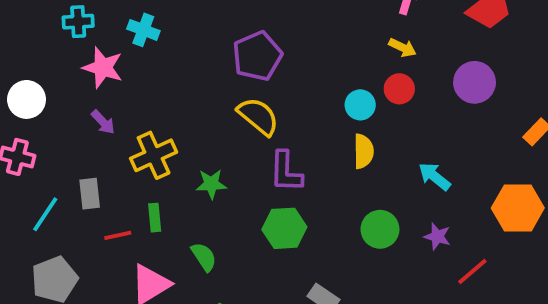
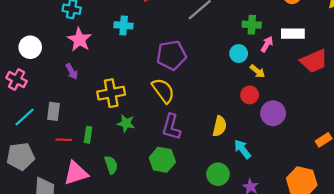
cyan cross: (143, 30) -> (124, 25), moved, turned -30
purple circle: (475, 82) -> (273, 113), moved
cyan circle: (360, 105) -> (239, 53), moved
yellow cross: (154, 155) -> (111, 93), moved
cyan arrow: (434, 176) -> (242, 149), moved

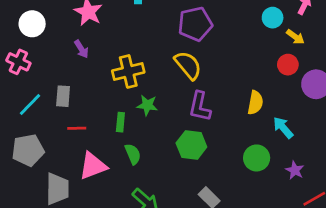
green rectangle: (88, 135) -> (120, 122), moved

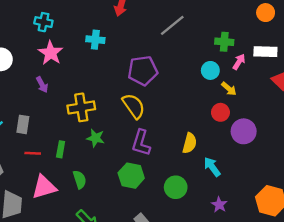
green rectangle: (120, 122) -> (61, 149), moved
green circle: (257, 158) -> (176, 187), moved

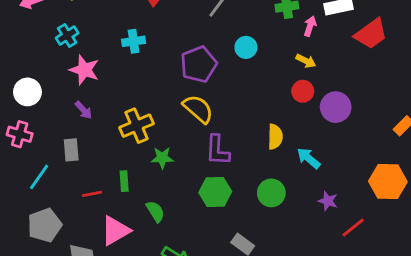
cyan cross: (43, 22) -> (67, 35), turned -30
cyan circle: (210, 70) -> (246, 47), moved
gray rectangle: (23, 124) -> (71, 150), moved

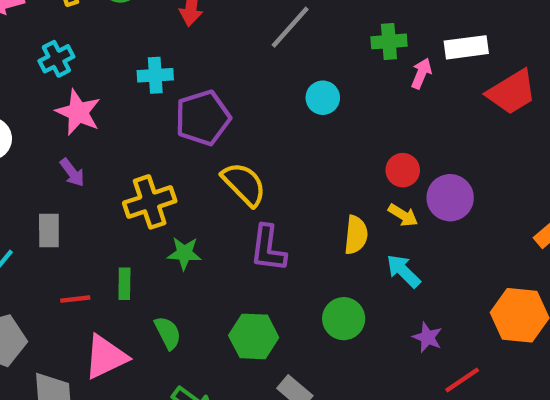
yellow arrow: (306, 61) -> (403, 215), moved
purple pentagon: (199, 64) -> (203, 118), moved
green hexagon: (215, 192) -> (254, 336), moved

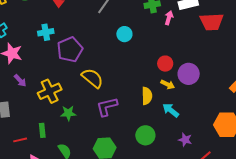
red trapezoid: (512, 92) -> (212, 22), turned 35
purple arrow: (72, 172) -> (20, 81), moved
purple L-shape: (268, 248) -> (107, 107), turned 75

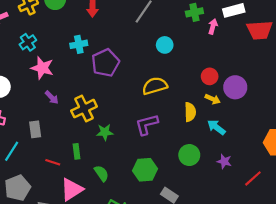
yellow semicircle: (92, 78) -> (155, 86), moved, turned -55
red line: (20, 140) -> (53, 162), turned 32
purple star: (185, 140) -> (224, 161), moved

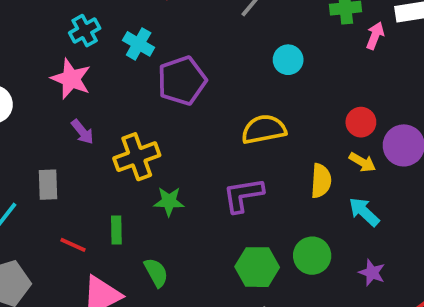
cyan cross: (28, 42) -> (85, 31), moved
cyan cross: (79, 44) -> (139, 44), turned 35
green hexagon: (145, 170) -> (257, 267), moved

